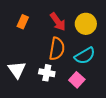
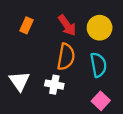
cyan semicircle: (85, 56) -> (98, 65), turned -70
pink square: (77, 80) -> (101, 101), moved

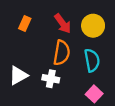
white triangle: (20, 81) -> (18, 76), turned 36

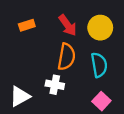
orange rectangle: (25, 23) -> (27, 25), turned 48
white triangle: (18, 76) -> (20, 96), moved

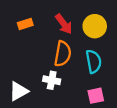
pink square: (101, 101) -> (96, 96), turned 35

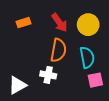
pink square: (96, 96) -> (95, 80), moved

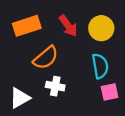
orange rectangle: (24, 23) -> (27, 26), size x1.6
orange semicircle: (58, 50) -> (46, 58), moved, turned 40

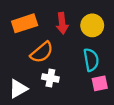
red arrow: (68, 26) -> (62, 23), turned 30

